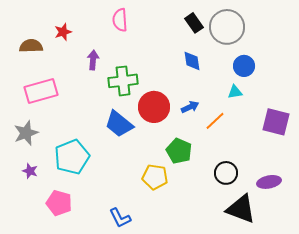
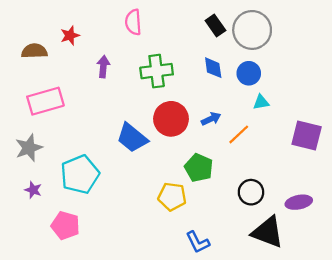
blue circle: (244, 66) -> (249, 73), moved
green cross: (123, 81) -> (157, 71), moved
blue L-shape: (120, 218) -> (198, 242), moved

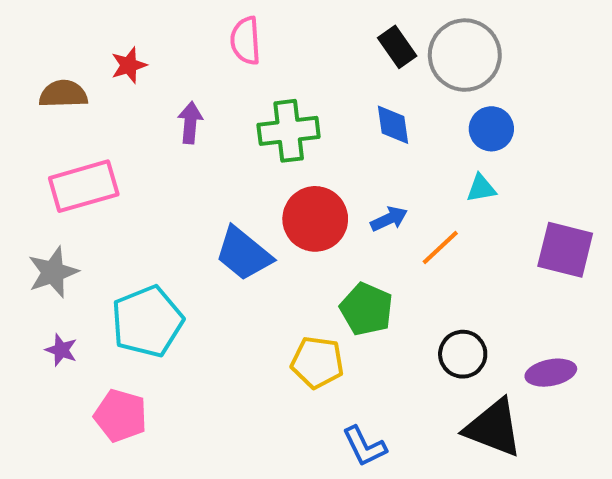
blue circle: (249, 73) -> (491, 129), moved

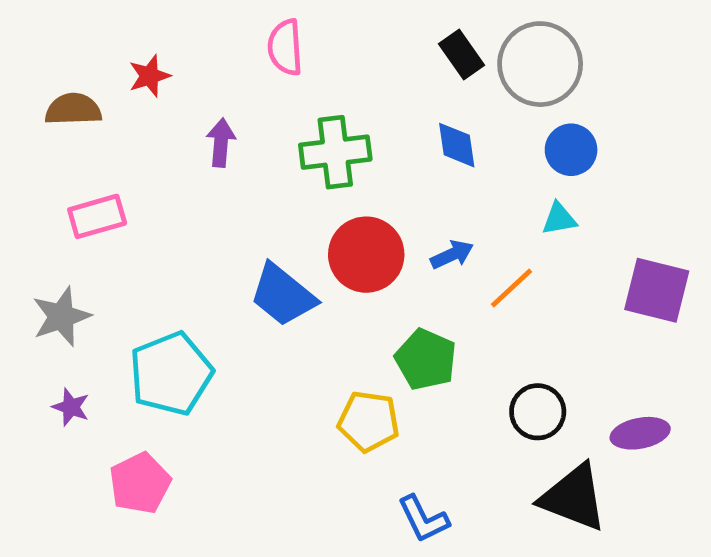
pink rectangle: (84, 186) -> (97, 216), size x0.7
pink pentagon: (121, 416) -> (140, 483), turned 30

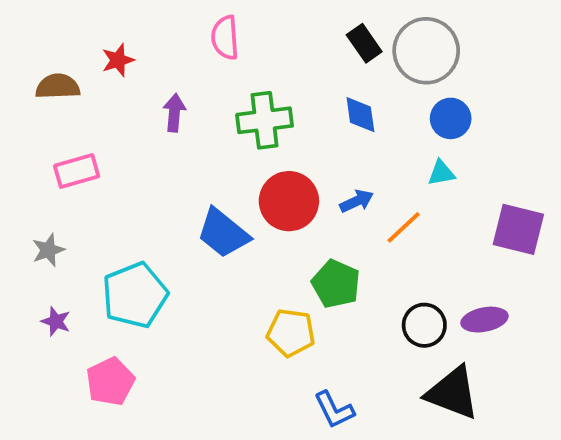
gray star: (61, 317) -> (48, 250), size x0.7
purple ellipse: (640, 433) -> (484, 320), moved

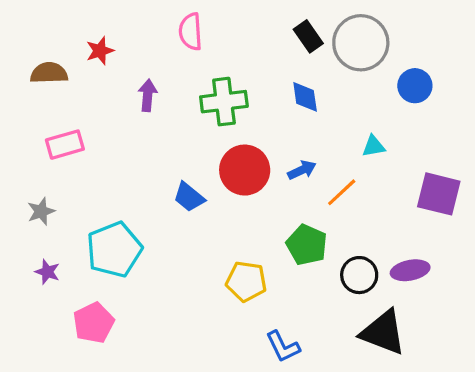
blue circle: (451, 118) -> (415, 86), moved
blue trapezoid: (223, 233) -> (189, 197), size x0.7
green pentagon: (336, 284) -> (307, 245), moved

